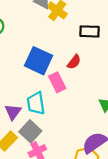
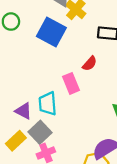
blue square: (38, 61) -> (51, 32), moved
purple triangle: (13, 112) -> (23, 111), turned -42

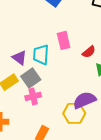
red semicircle: (90, 64) -> (89, 52), moved

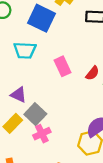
cyan trapezoid: (41, 55) -> (25, 50), moved, turned -80

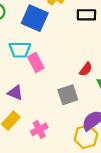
pink rectangle: (63, 66) -> (36, 62), moved
gray square: (35, 114) -> (68, 95), moved, turned 30

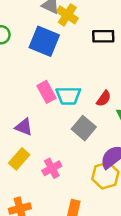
cyan trapezoid: (20, 50) -> (68, 96), moved
gray square: (68, 95) -> (84, 128), turned -30

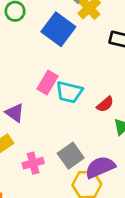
pink rectangle: (47, 92) -> (48, 82), turned 45
gray square: (84, 128) -> (71, 156), moved

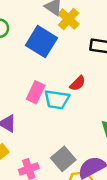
red semicircle: (105, 104) -> (78, 83), moved

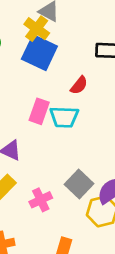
yellow cross: (69, 19) -> (37, 29), moved
red semicircle: (78, 83) -> (79, 85), moved

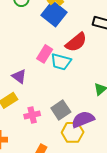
red semicircle: (79, 85) -> (76, 42), size x1.6

